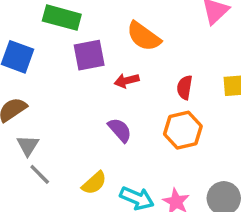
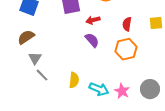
purple semicircle: (120, 130) -> (92, 40), moved
yellow semicircle: (94, 183) -> (74, 80), turned -42

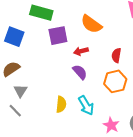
gray line: (42, 75) -> (15, 111), moved
yellow semicircle: (74, 80) -> (61, 104), moved
cyan arrow: (99, 89) -> (86, 105), moved, turned 36

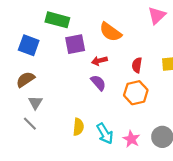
yellow semicircle: (61, 104) -> (78, 127), moved
cyan arrow: (86, 105) -> (105, 134), moved

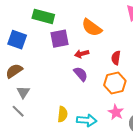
cyan arrow: (105, 134) -> (87, 120), turned -54
pink star: (131, 139) -> (116, 112), moved

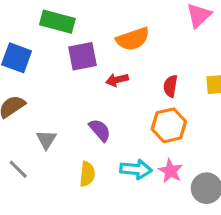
orange semicircle: (92, 28) -> (133, 39), turned -55
purple semicircle: (81, 74) -> (100, 130), moved
gray triangle: (23, 92) -> (46, 139), moved
cyan arrow: (87, 120) -> (136, 169), moved

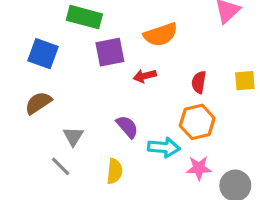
gray line: (18, 169) -> (61, 166), moved
cyan arrow: (136, 169) -> (164, 147), moved
pink star: (170, 171) -> (199, 168), turned -30

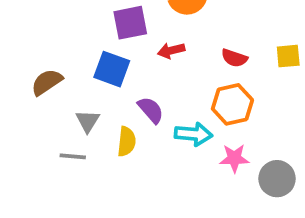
blue square: (43, 54) -> (112, 69), moved
red semicircle: (199, 82) -> (234, 58), turned -80
gray line: (61, 166) -> (73, 156), turned -40
yellow semicircle: (115, 171) -> (127, 142), moved

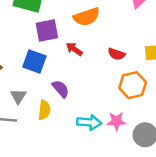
red arrow: (171, 51) -> (74, 49), turned 49
orange hexagon: (232, 104) -> (133, 85), moved
cyan arrow: (193, 134) -> (89, 122), moved

